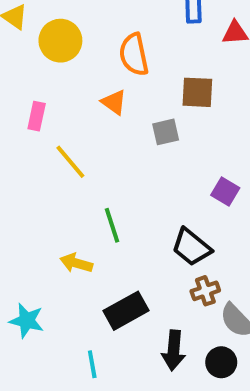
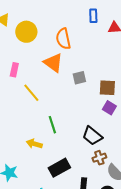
brown square: (197, 92) -> (107, 88), moved
orange triangle: (114, 102) -> (53, 63), size x1.5

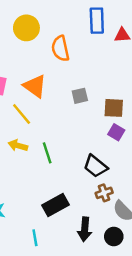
blue rectangle: (93, 16) -> (97, 21), size x1.5
yellow circle: (26, 32) -> (26, 28), moved
orange triangle: (53, 63) -> (35, 86), moved
yellow arrow: (34, 144) -> (18, 146), moved

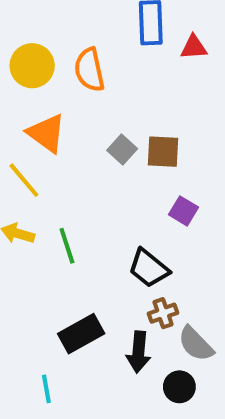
yellow circle: (26, 28) -> (32, 66), moved
gray square: (80, 96) -> (122, 150), turned -35
brown square: (114, 108) -> (163, 152), moved
black arrow: (85, 229) -> (138, 352), moved

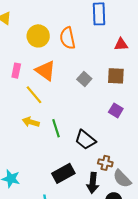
red triangle: (194, 47) -> (121, 44), moved
brown square: (163, 152) -> (116, 76), moved
black trapezoid: (149, 268) -> (85, 140), moved
brown cross: (163, 313) -> (105, 163), turned 32

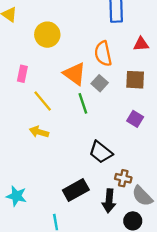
orange semicircle: (68, 38) -> (103, 54), moved
orange triangle: (46, 71) -> (75, 74), moved
green line: (56, 128) -> (83, 103), moved

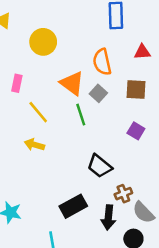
brown cross: (123, 178) -> (123, 194), turned -35

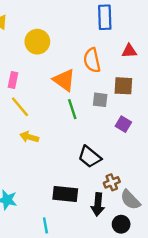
gray square: (98, 93) -> (100, 100), moved, turned -35
yellow line: (38, 112) -> (20, 107), moved
black rectangle: (73, 206) -> (65, 194), turned 35

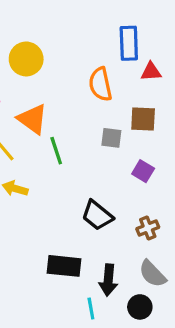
blue rectangle: (105, 17) -> (129, 43), moved
orange triangle: (64, 80) -> (32, 119), moved
green line: (72, 109) -> (56, 151), moved
brown cross: (112, 182) -> (148, 228), moved
cyan line: (45, 225) -> (91, 309), moved

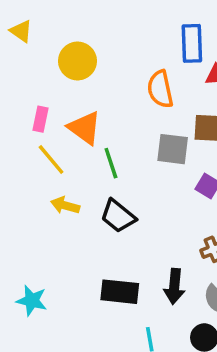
gray square: (111, 138) -> (173, 149), size x1.4
black trapezoid: (97, 215) -> (118, 216), moved
black arrow: (108, 280) -> (174, 286), moved

